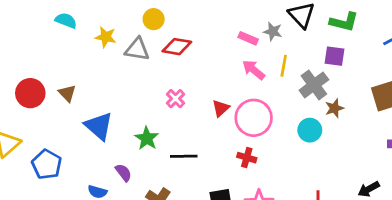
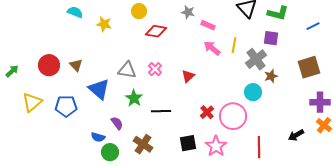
gray star: (273, 31) -> (188, 12), moved
gray triangle: (137, 49) -> (127, 70), moved
pink circle: (254, 118) -> (233, 116), moved
red cross: (247, 158) -> (207, 112), turned 32
blue pentagon: (47, 164) -> (66, 106), moved, turned -30

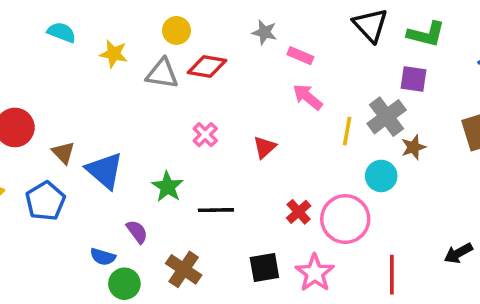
yellow line: (234, 45) -> (347, 131), moved
brown triangle: (76, 65) -> (63, 153), moved
gray triangle: (127, 70) -> (162, 74), moved
blue pentagon: (66, 106) -> (45, 201), turned -30

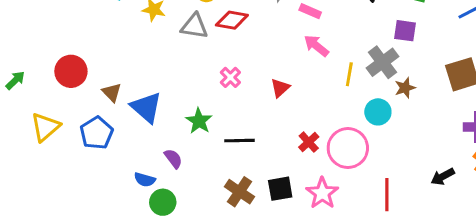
brown cross: (184, 269) -> (240, 192), moved

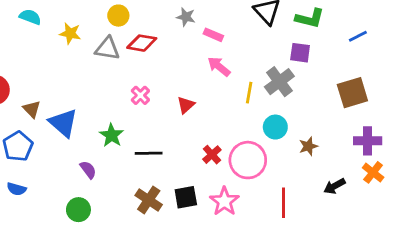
brown star: (405, 88) -> (308, 146), moved
blue semicircle: (145, 180) -> (16, 189), moved

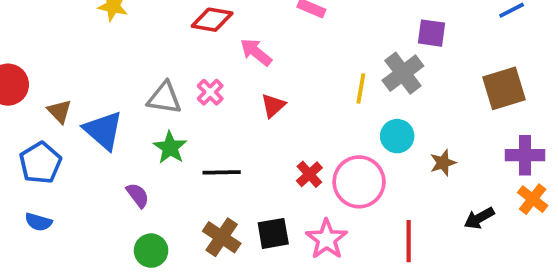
gray triangle: (107, 49) -> (164, 98), moved
pink arrow: (219, 66) -> (256, 52), moved
green circle: (78, 210) -> (151, 251), moved

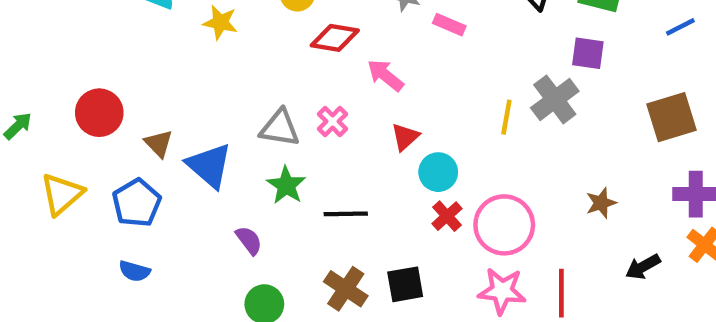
cyan circle: (397, 136) -> (438, 172), moved
pink star: (327, 239) -> (502, 291), moved, turned -30

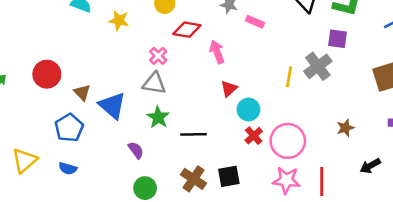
pink arrow: (385, 75) -> (217, 52), turned 30
pink cross: (333, 121) -> (158, 56), moved
yellow triangle: (62, 194) -> (25, 161), moved

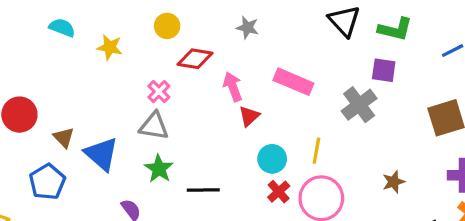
pink rectangle: (255, 22) -> (293, 82), moved, size x1.6
yellow line: (289, 77) -> (316, 151), moved
red triangle: (229, 89) -> (249, 116), moved

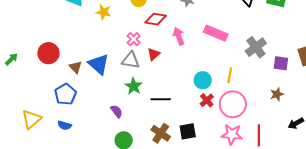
purple square: (384, 70) -> (281, 63), moved
red triangle: (249, 116) -> (154, 54), moved
blue triangle: (101, 154) -> (99, 64), moved

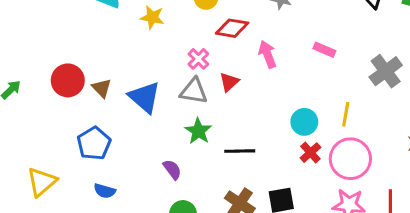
pink rectangle: (216, 33) -> (324, 50), size x0.6
brown triangle: (76, 67) -> (102, 88), moved
blue semicircle: (65, 125) -> (105, 191), moved

